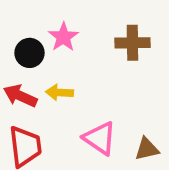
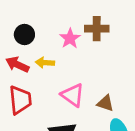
pink star: (63, 37) -> (70, 38), moved
brown triangle: (147, 149) -> (105, 103), turned 30

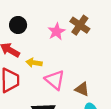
brown cross: (97, 29) -> (80, 25), turned 30
yellow arrow: (45, 63) -> (34, 63), moved

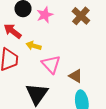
pink star: (56, 32) -> (45, 15), moved

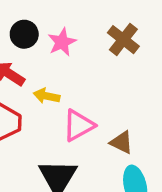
pink triangle: (51, 64) -> (79, 125), turned 48

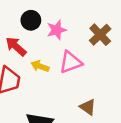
pink triangle: (79, 125) -> (71, 62), moved

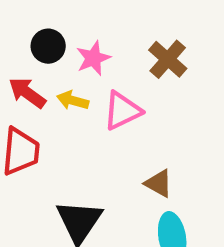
yellow arrow: (40, 66) -> (73, 100), moved

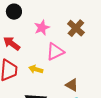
black circle: (48, 46) -> (14, 12), moved
yellow arrow: (73, 100) -> (36, 69), moved

